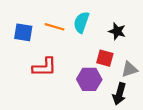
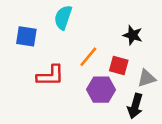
cyan semicircle: (81, 22) -> (63, 17), moved
orange line: (55, 27) -> (88, 57), moved, turned -66

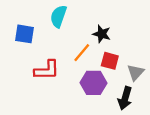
black star: (133, 35) -> (102, 34), moved
gray triangle: (147, 78) -> (136, 72), turned -30

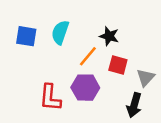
cyan semicircle: (58, 16) -> (60, 32), moved
red L-shape: (47, 70) -> (50, 98), moved, turned 96
purple hexagon: (93, 83) -> (85, 88), moved

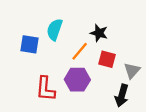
blue square: (26, 36) -> (30, 44), moved

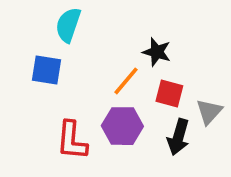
cyan semicircle: (55, 30) -> (68, 25), moved
black arrow: (122, 96) -> (178, 137), moved

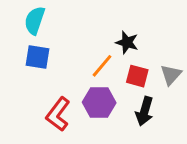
cyan semicircle: (68, 25) -> (35, 20), moved
gray triangle: (209, 112) -> (171, 75), moved
red L-shape: (72, 141) -> (58, 114), turned 32

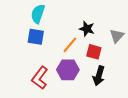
cyan semicircle: (35, 20) -> (38, 14), moved
blue square: (38, 57) -> (36, 37), moved
gray triangle: (171, 75) -> (117, 36), moved

